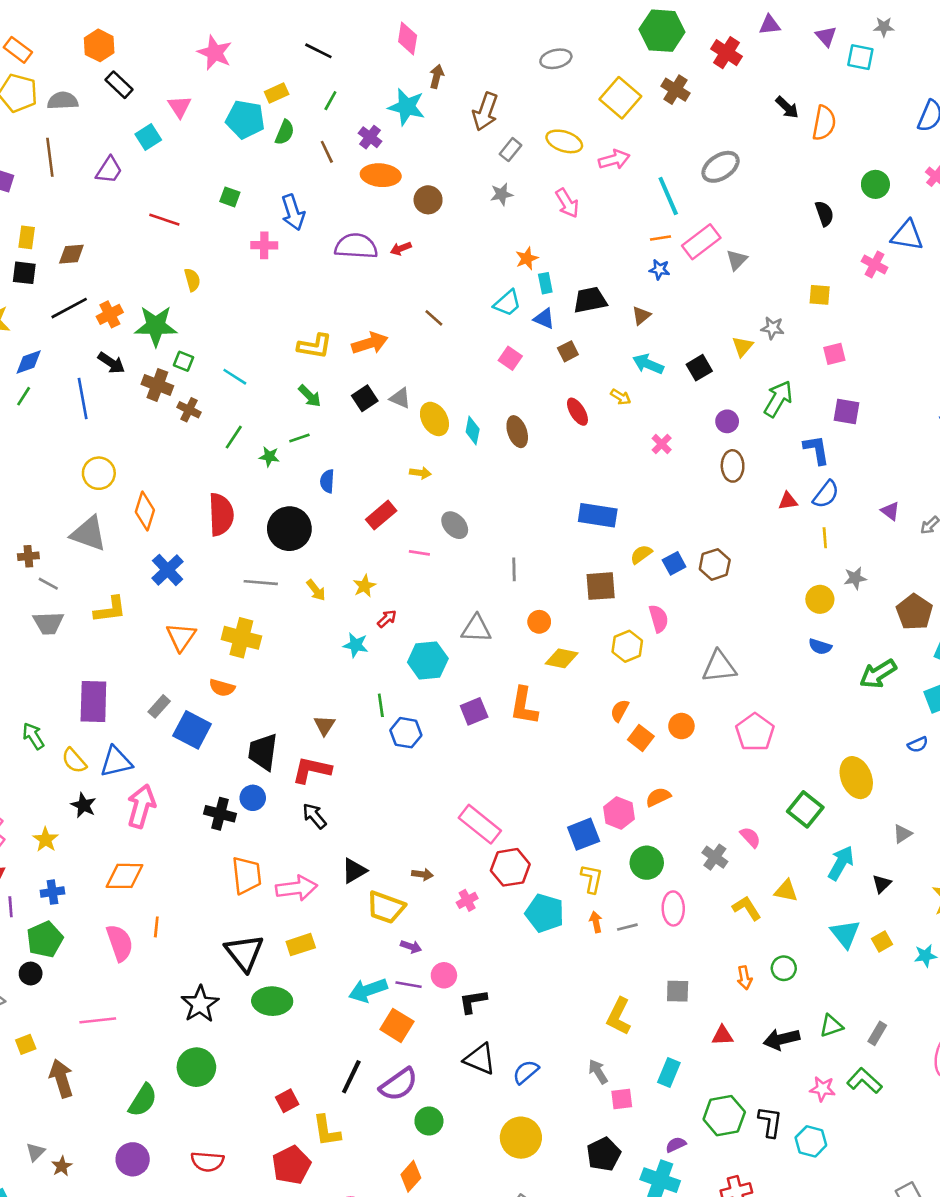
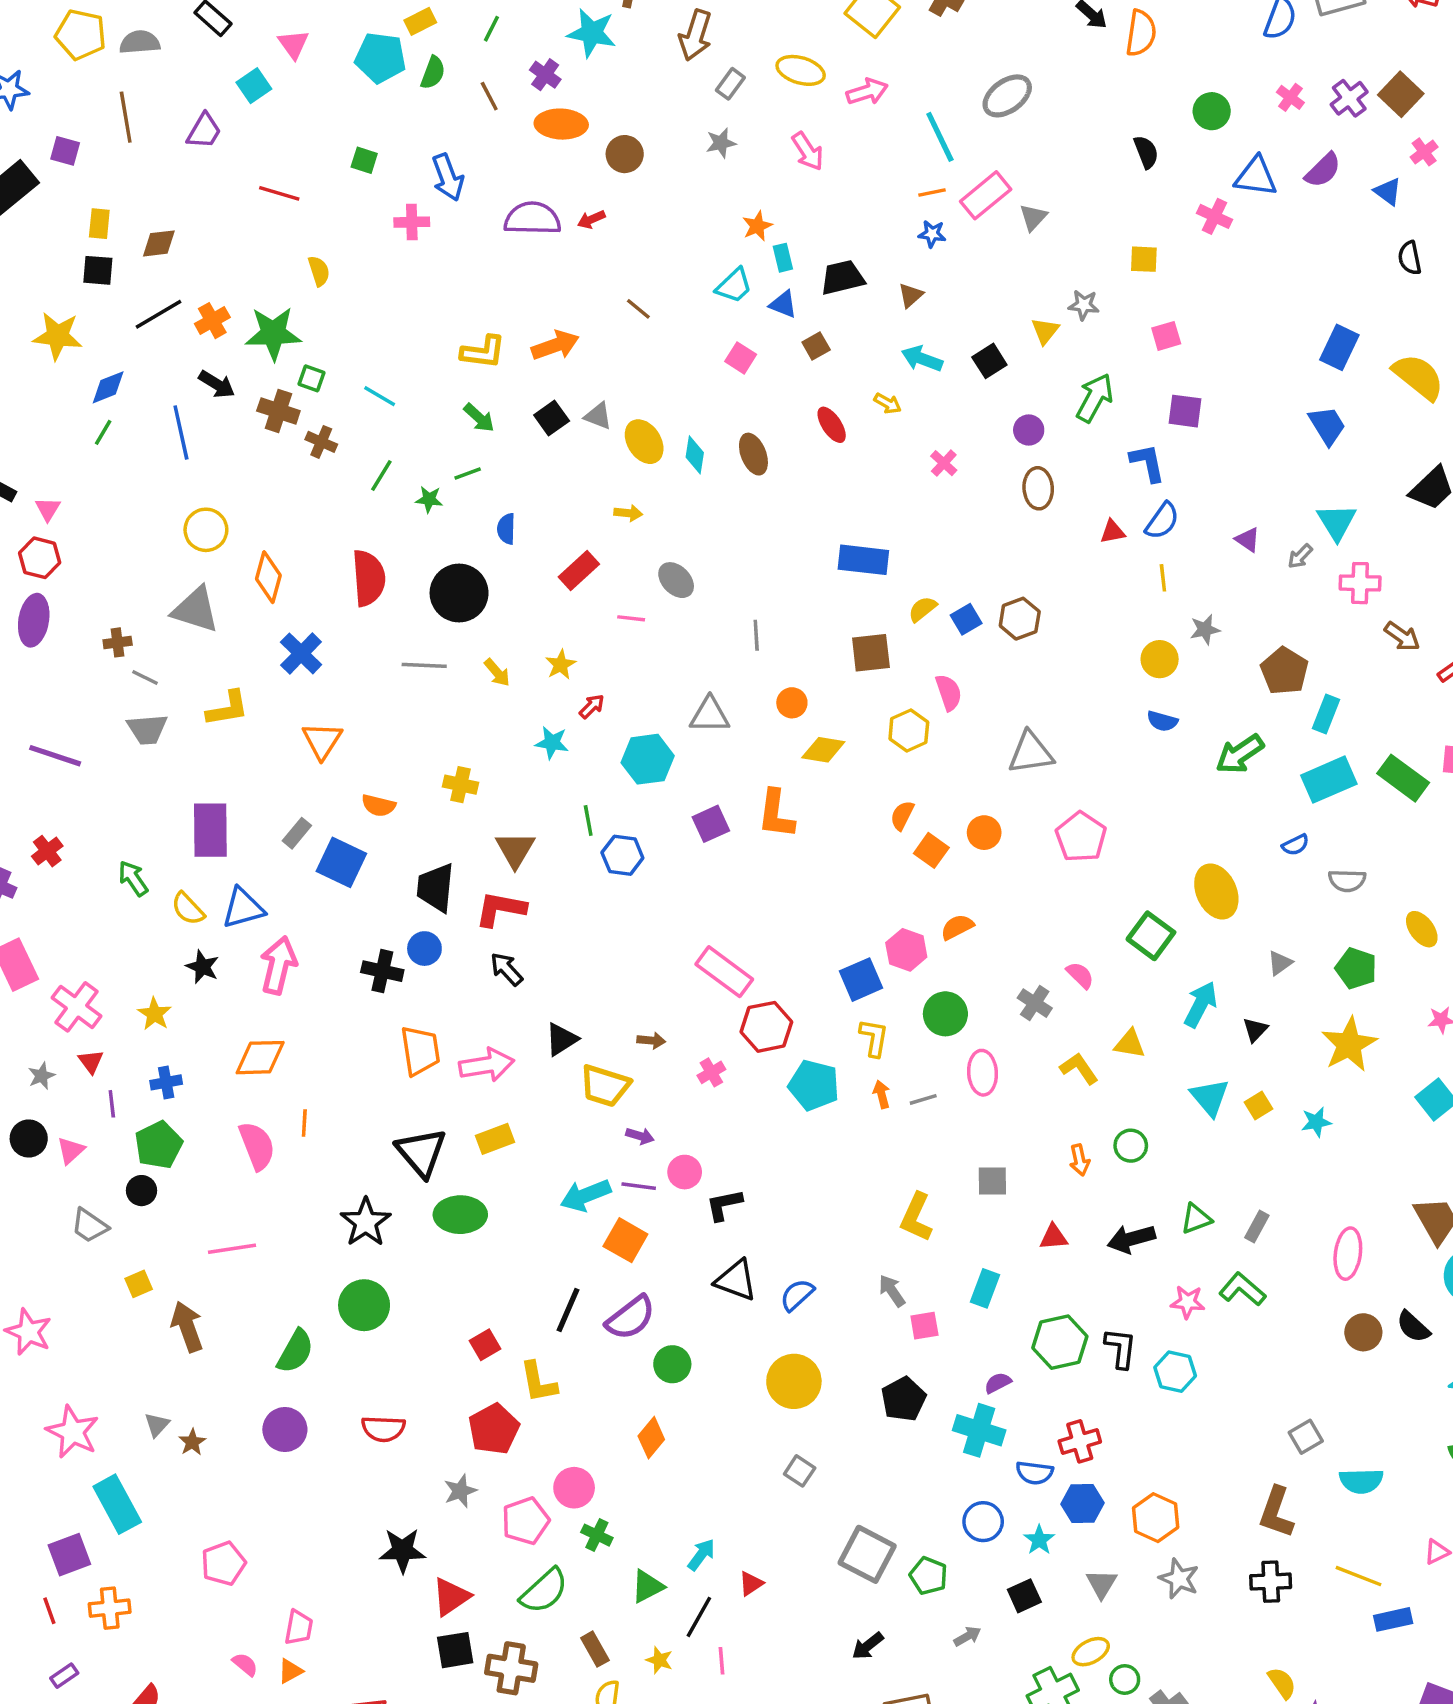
yellow cross: (241, 638) -> (461, 785), moved, size x0.7
brown triangle: (325, 725) -> (515, 850), size x1.4

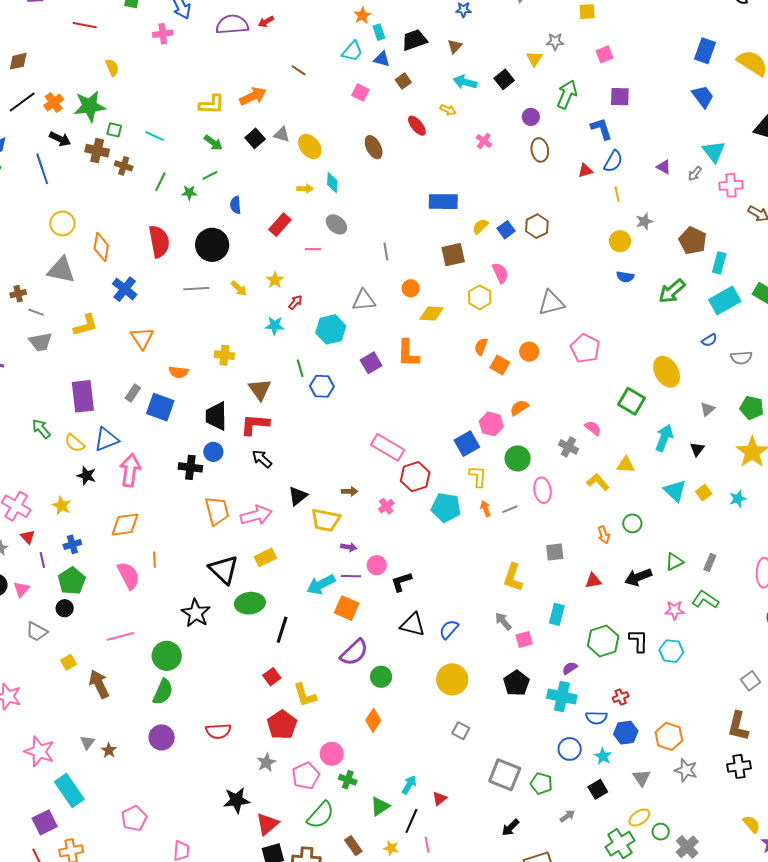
cyan diamond: (695, 455) -> (332, 183), moved
green circle: (364, 1305) -> (167, 656), moved
black line: (568, 1310) -> (282, 630), moved
red cross: (1080, 1441) -> (621, 697), size x0.7

